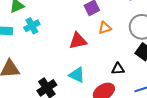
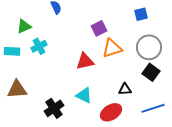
orange triangle: (105, 28) -> (112, 48), size x1.5

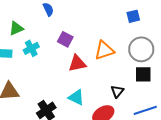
purple square: (99, 28) -> (65, 39), moved, turned -35
black square: (151, 72) -> (143, 74), turned -36
black triangle: (125, 89) -> (117, 91), turned -48

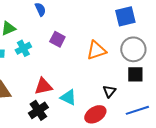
blue square: (133, 16) -> (125, 16), size x1.5
red triangle: (77, 63) -> (43, 86), moved

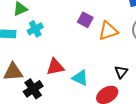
purple square: (57, 39) -> (85, 20), moved
black cross: (38, 110) -> (33, 89), moved

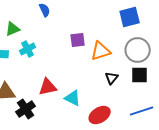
purple square: (85, 20) -> (78, 40), turned -35
black triangle: (121, 72) -> (112, 78), moved

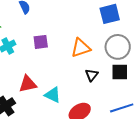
purple square: (78, 40) -> (41, 42), moved

